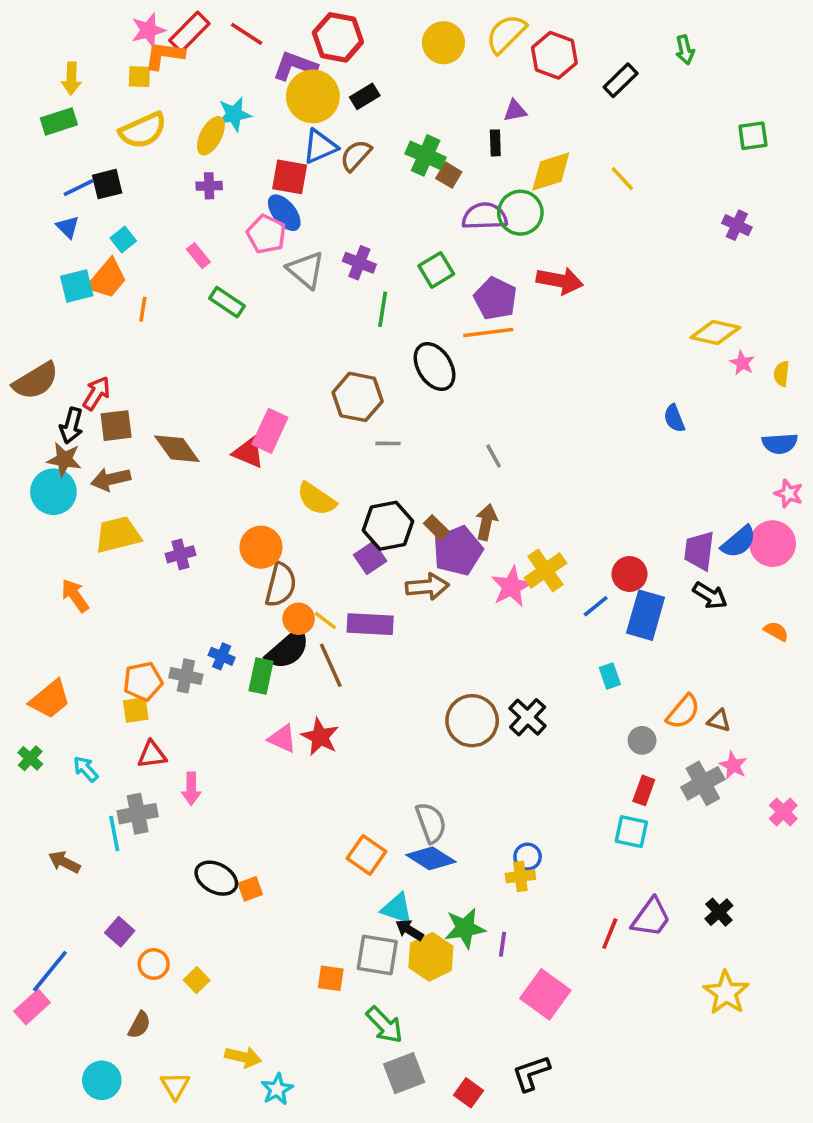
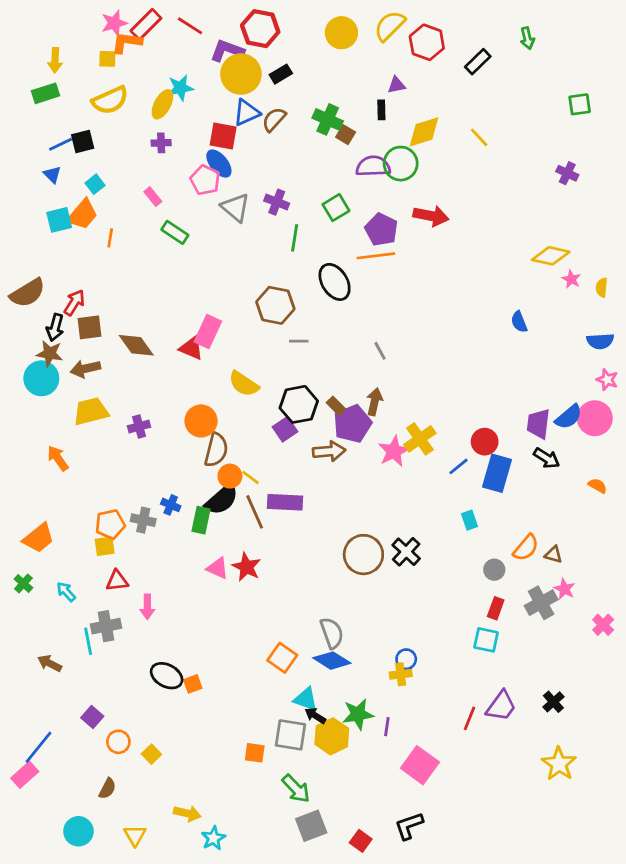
purple rectangle: (370, 624) -> (285, 502), moved

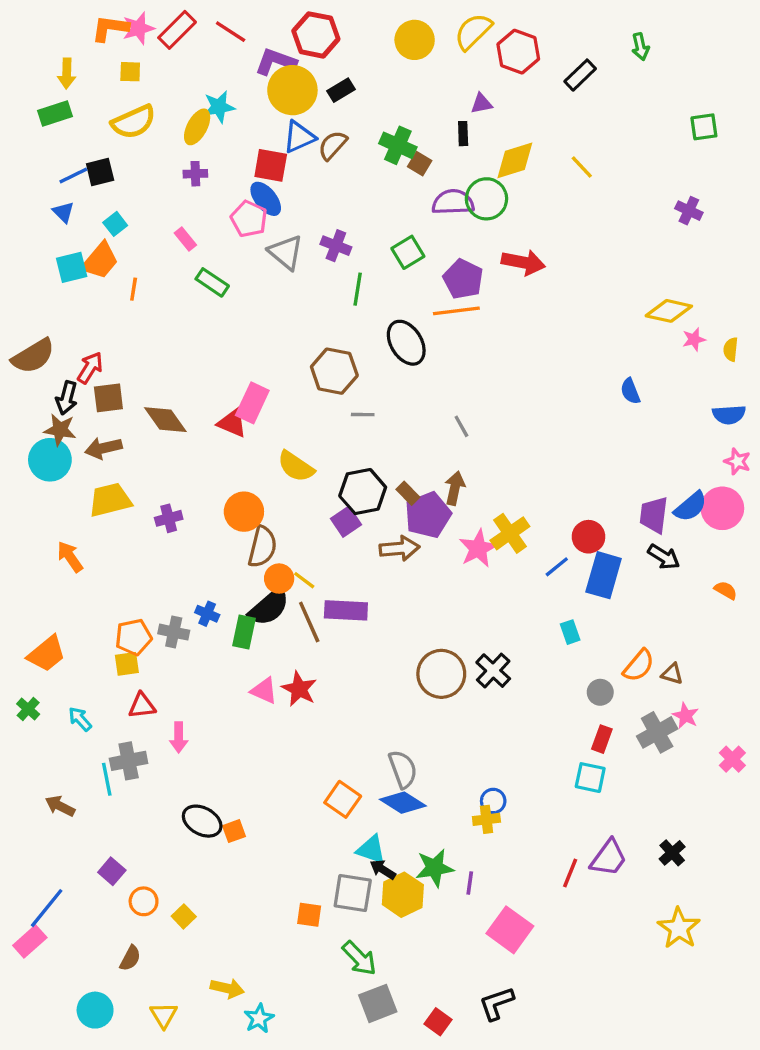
orange L-shape: (127, 42) -> (110, 28), moved
pink star: (571, 279) -> (694, 339), turned 30

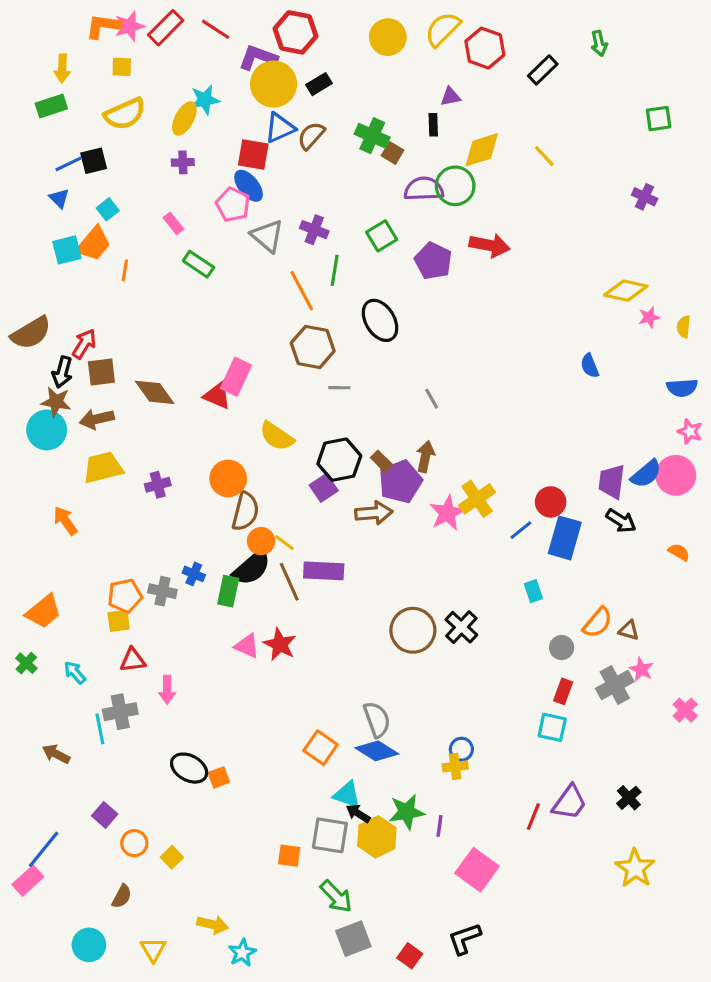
orange line: (456, 311) -> (302, 291), moved, turned 69

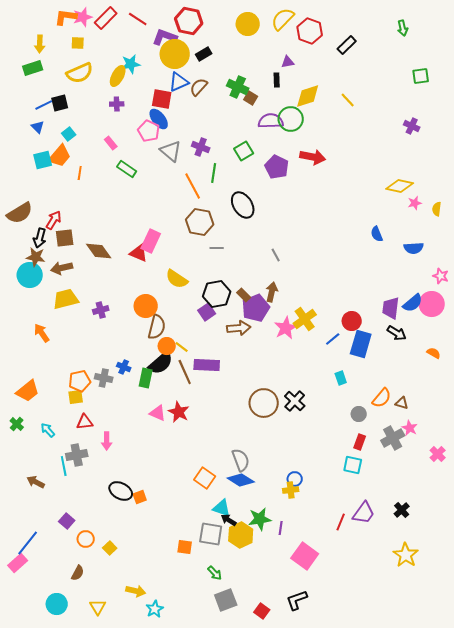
green arrow: (599, 43) -> (403, 28), moved
blue semicircle: (682, 388) -> (414, 248), moved
green arrow: (336, 896) -> (215, 573), size x0.7

